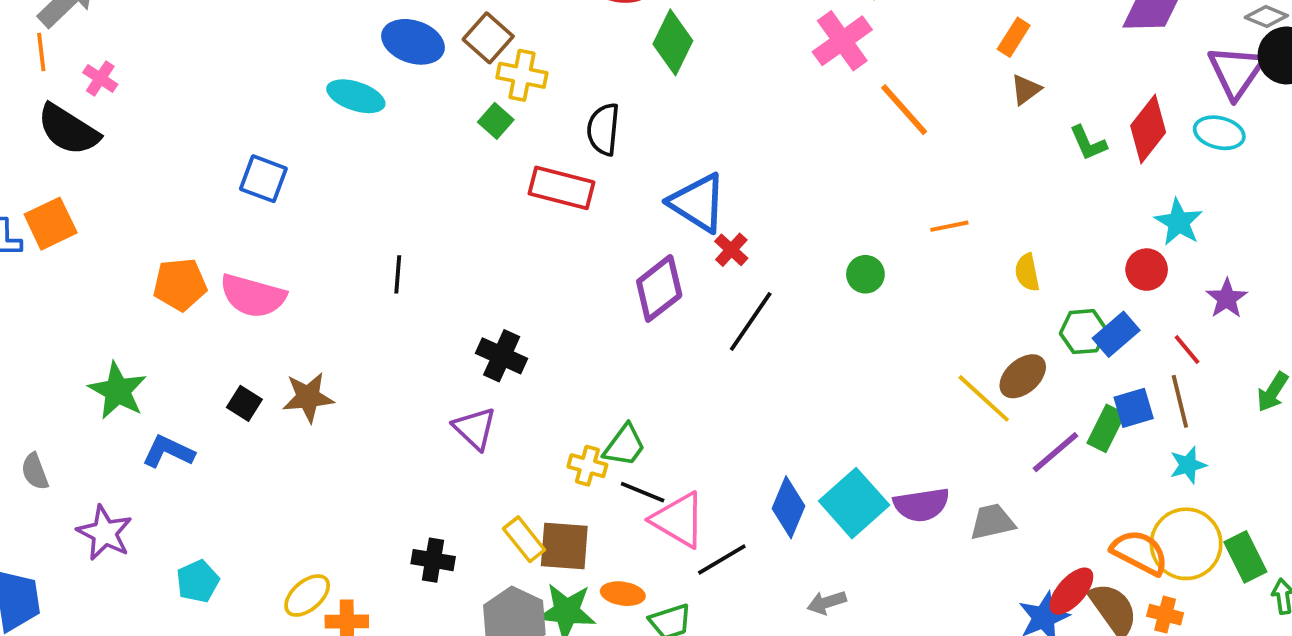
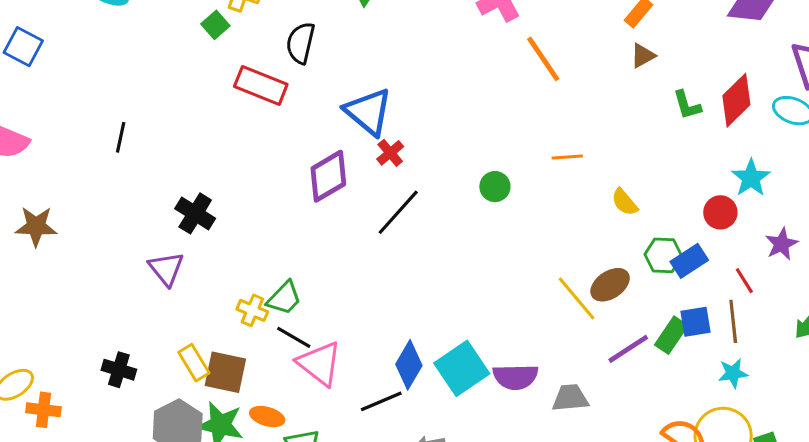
yellow semicircle: (1027, 272) -> (625, 202), turned -36
black line: (722, 559) -> (381, 401), moved

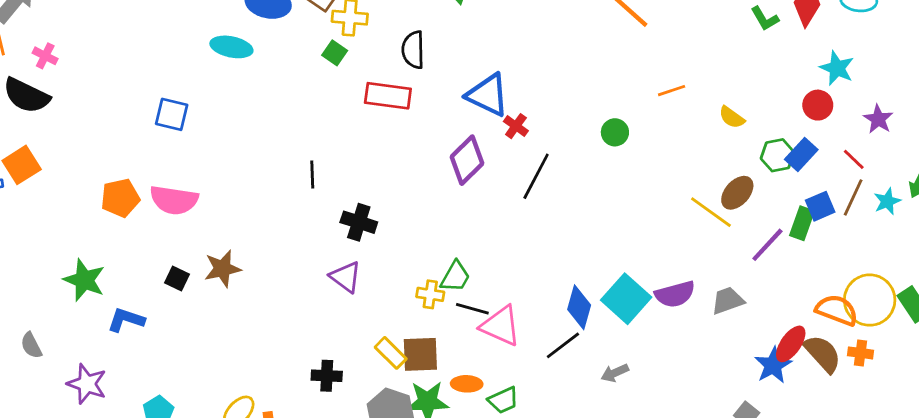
black line: (121, 137) -> (312, 175), moved
brown line: (733, 321) -> (853, 197), turned 45
cyan star: (733, 373) -> (887, 201), moved

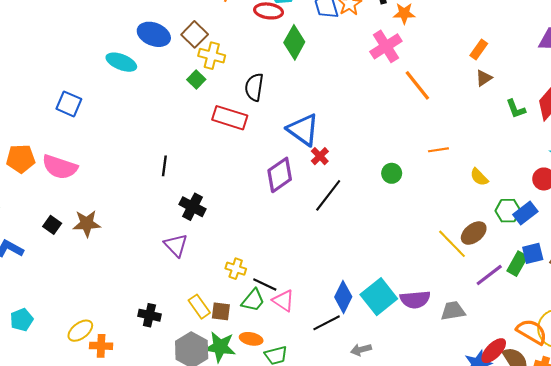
green trapezoid: (455, 277) -> (253, 300), moved
pink triangle: (501, 326) -> (283, 301), size x0.7
brown square: (420, 354) -> (221, 311), size x0.7

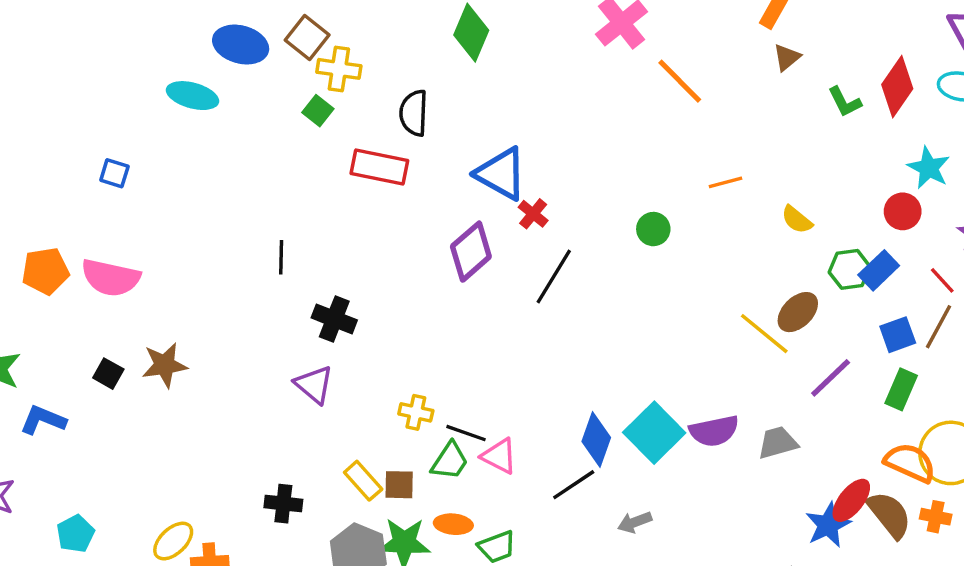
blue square: (69, 104) -> (114, 173), size x0.7
green rectangle: (517, 264) -> (901, 389), moved

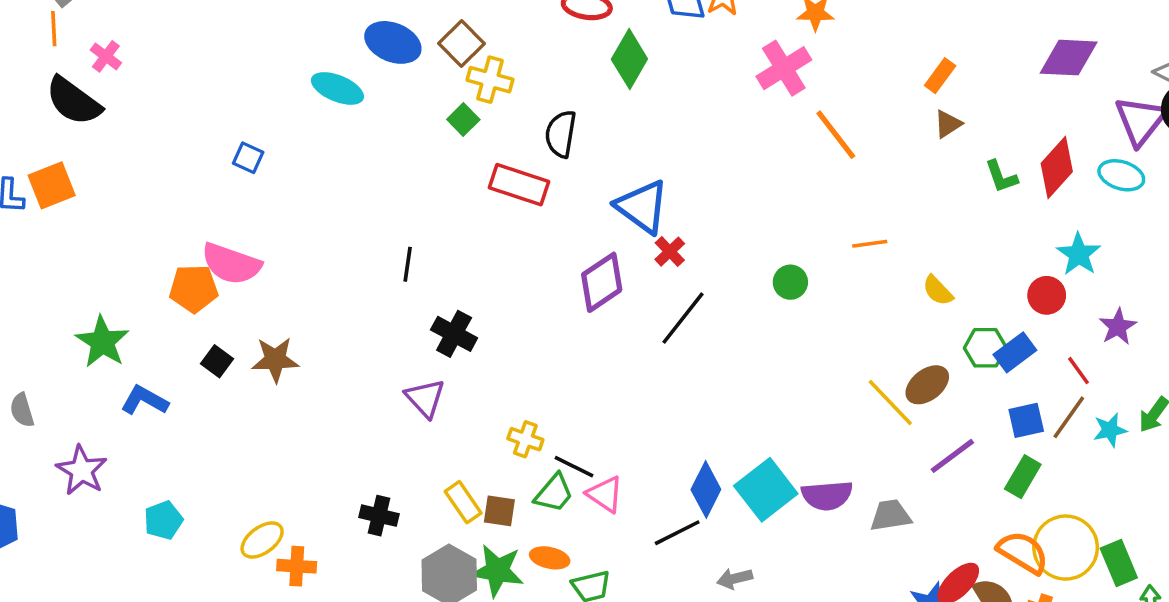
orange pentagon: (45, 271) -> (194, 289), moved

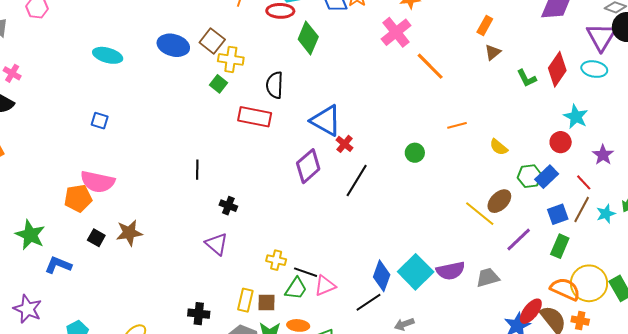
cyan ellipse: (337, 88) -> (108, 55), moved
black cross: (454, 334) -> (228, 206), size x0.7
pink triangle: (605, 494) -> (325, 286), turned -50
yellow rectangle: (463, 502) -> (245, 300), turned 55

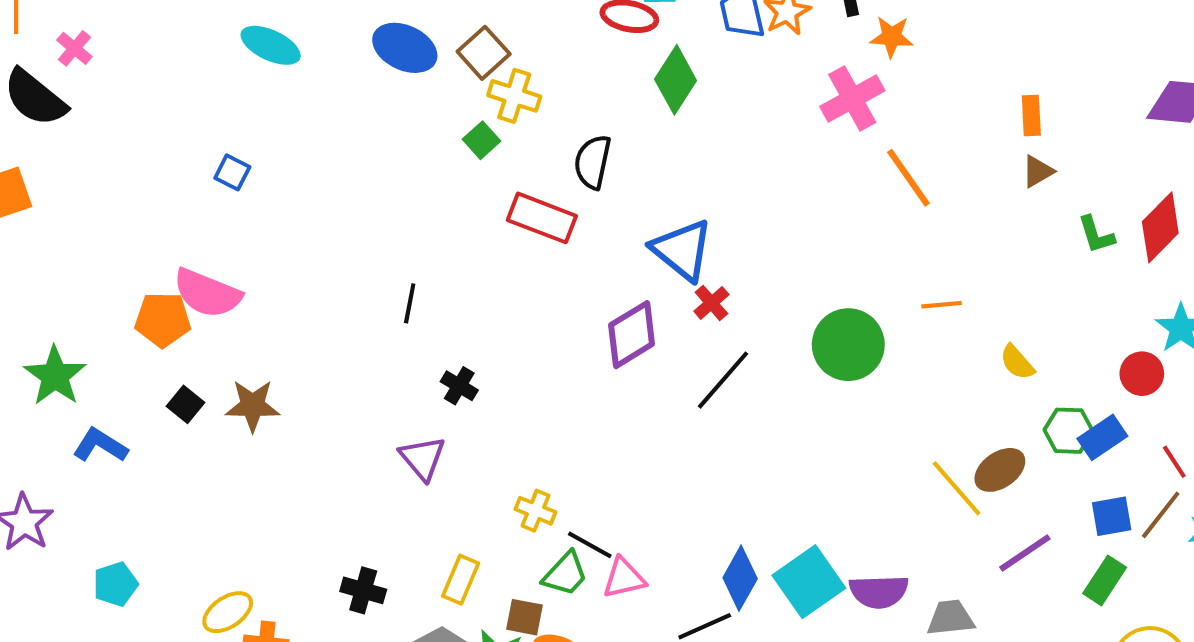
orange rectangle: (485, 25) -> (1031, 116), turned -42
green circle: (415, 153) -> (848, 345), size x1.8
brown square: (266, 302) -> (525, 617), moved

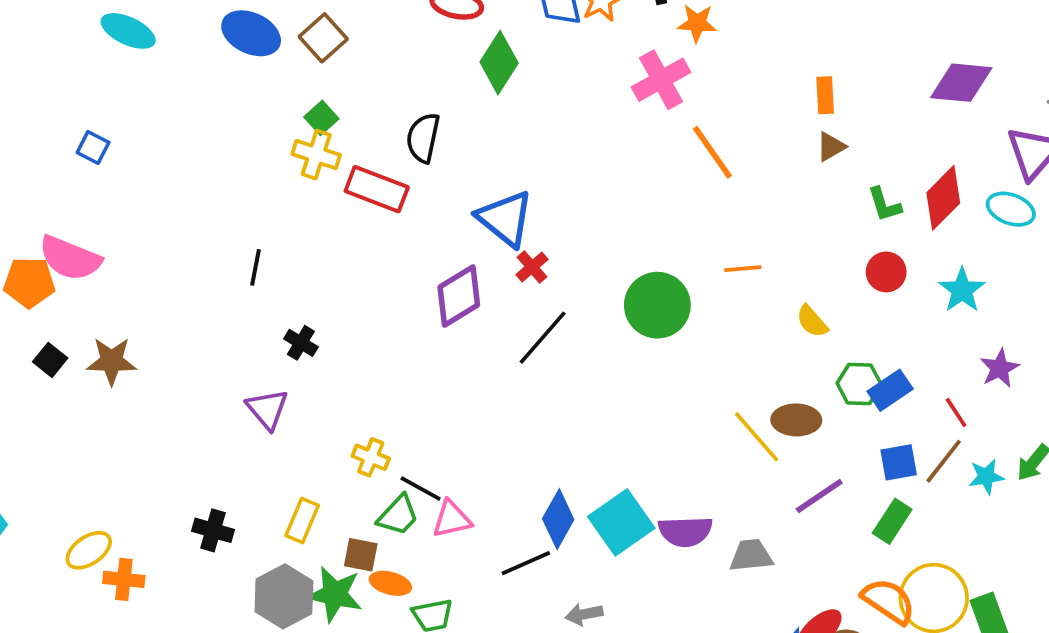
yellow cross: (514, 96) -> (316, 154), moved
red circle: (1142, 374) -> (886, 272), moved
brown ellipse: (1000, 470) -> (796, 420), turned 36

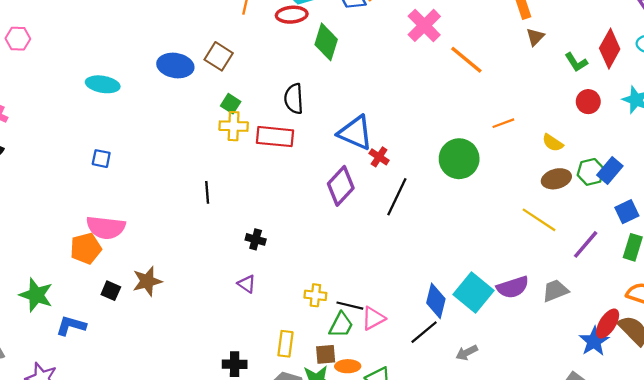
black line: (255, 267) -> (207, 192), moved
purple triangle: (267, 409) -> (247, 284), size x0.7
brown ellipse: (796, 420) -> (556, 179), moved

